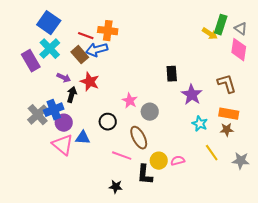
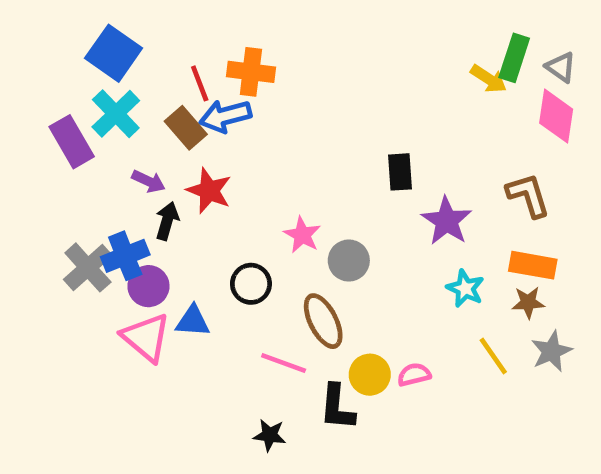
red line: (86, 36) -> (200, 83), turned 49
gray star: (241, 161) -> (551, 351), moved, turned -30

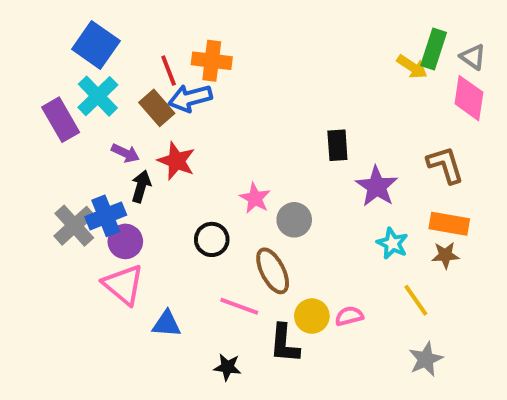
blue triangle: (193, 321) -> (167, 324), moved
gray star: (551, 351) -> (426, 359), moved

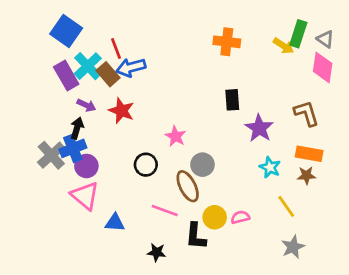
orange cross: (212, 61) -> (227, 42), moved
cyan cross: (98, 96) -> (88, 66), moved
purple rectangle: (61, 120) -> (66, 76), moved
black arrow: (141, 186) -> (77, 128), moved
gray circle: (294, 220) -> (202, 165), moved

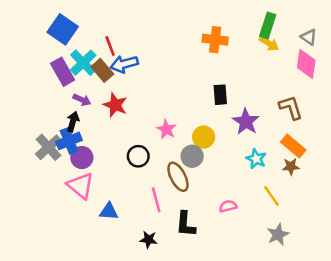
green rectangle: (298, 34) -> (268, 26), moved
orange rectangle: (309, 154) -> (293, 146), turned 30
pink line: (165, 211) -> (156, 200), turned 55
yellow circle: (215, 217) -> (204, 137), moved

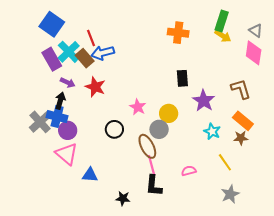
blue cross: (69, 141) -> (57, 117), turned 36
pink line: (156, 200) -> (152, 165), moved

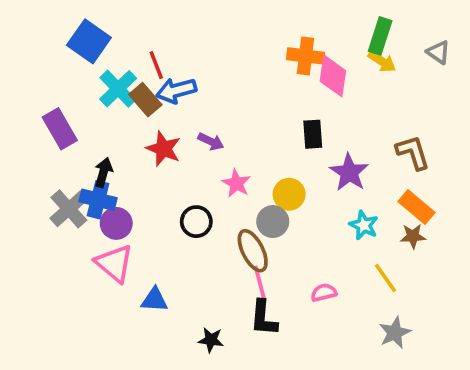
pink diamond: (254, 53) -> (333, 76), moved
purple rectangle: (52, 59) -> (60, 129), moved
purple arrow: (68, 83) -> (211, 141), moved

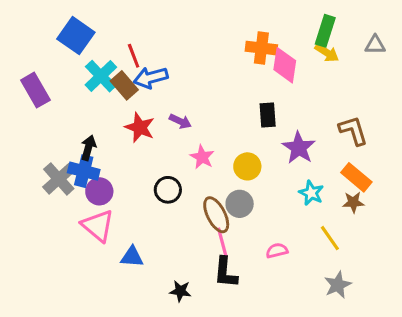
gray triangle: (438, 52) -> (375, 45), turned -35
purple rectangle: (60, 129) -> (35, 90), moved
gray circle: (273, 222) -> (240, 204), moved

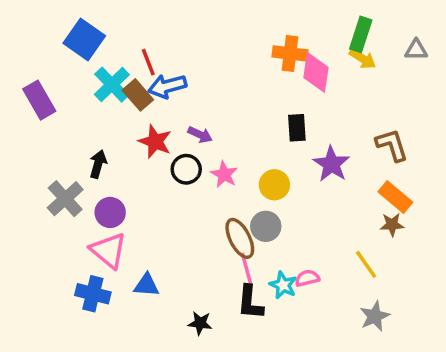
blue cross: (84, 171) -> (93, 294), moved
black circle: (168, 190) -> (186, 169), moved
cyan star: (311, 193) -> (283, 285), moved

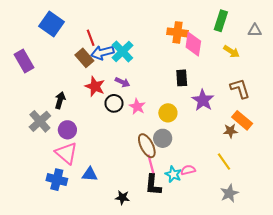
yellow arrow: (363, 59) -> (231, 52), moved
cyan cross: (112, 85) -> (122, 52), moved
brown star: (392, 225) -> (230, 131), moved

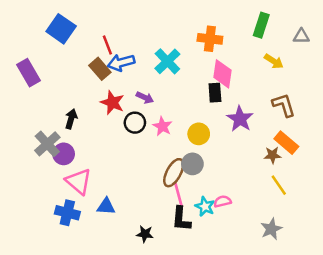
pink diamond: (193, 44) -> (222, 74), moved
cyan cross: (122, 52) -> (167, 61), moved
purple circle: (67, 130) -> (64, 154), moved
brown ellipse: (147, 146) -> (174, 173), turned 55
yellow line: (224, 162) -> (279, 185), moved

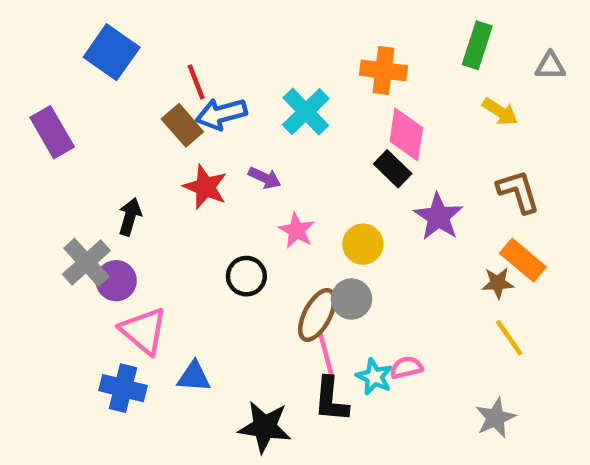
black rectangle: (215, 93) -> (393, 169), turned -42
black circle: (135, 123) -> (246, 276), moved
black star: (145, 234) -> (265, 427), size x1.6

